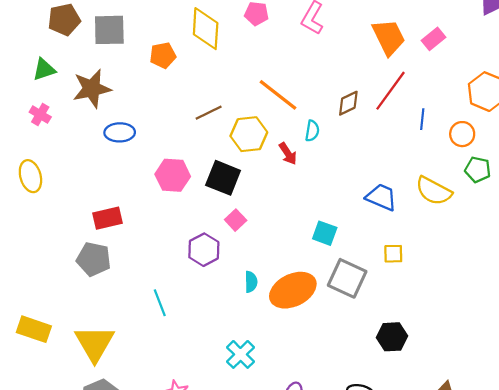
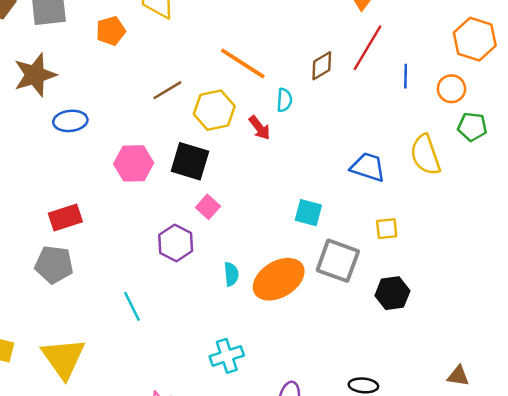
yellow semicircle: (434, 191) -> (425, 155), turned 48
black hexagon: (392, 337) -> (392, 293), moved
cyan cross: (240, 354) -> (227, 356), turned 32

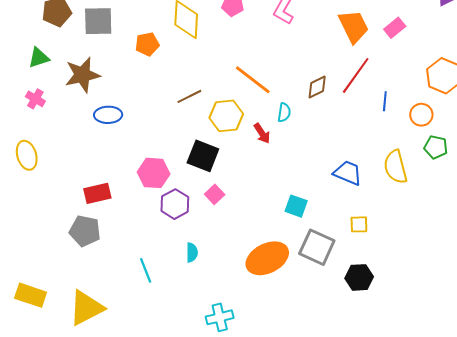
pink hexagon: (134, 163) -> (154, 173), moved
purple hexagon: (176, 243) -> (175, 204), moved
cyan semicircle: (231, 274) -> (192, 252), moved
yellow triangle: (63, 358) -> (86, 308), turned 33

